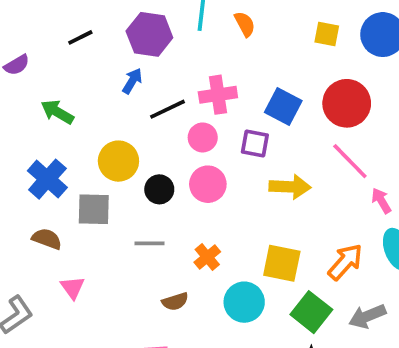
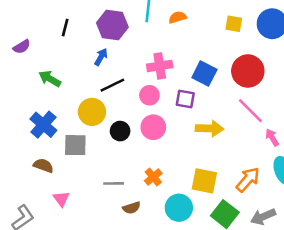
orange semicircle: (245, 24) -> (178, 17), turned -78
black line: (80, 37) -> (65, 28), turned -48
black line: (167, 109) -> (112, 85), moved
gray line: (149, 243) -> (114, 183), moved

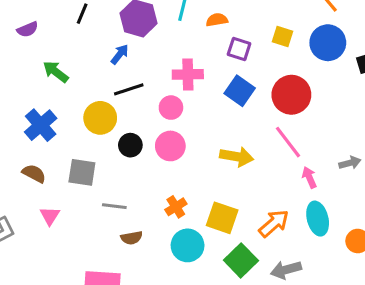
purple square: (185, 99) -> (239, 49), moved
gray square: (75, 145) -> (82, 172), moved
orange cross: (153, 177) -> (176, 207), moved

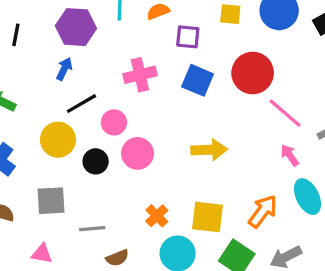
pink circle: (171, 108) -> (114, 122), moved
pink line: (288, 142) -> (285, 113), moved
pink triangle: (50, 216) -> (42, 254), moved, turned -40

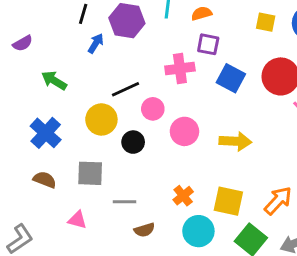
black line: (16, 35) -> (83, 14), moved
purple square: (188, 37) -> (208, 44), moved
blue arrow: (64, 69) -> (96, 43), moved
pink circle: (138, 153) -> (184, 131), moved

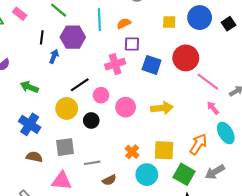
pink triangle: (77, 220) -> (62, 181), size x1.5

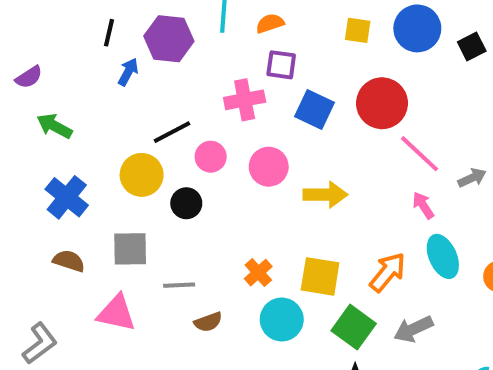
green arrow: (29, 87) -> (54, 126), moved
pink circle: (126, 107) -> (269, 167), moved

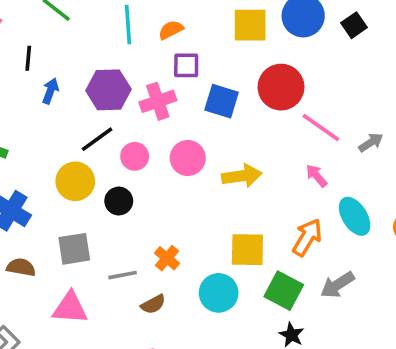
yellow square: (358, 30) -> (250, 25), size x1.5
purple hexagon: (169, 39) -> (108, 90), moved
pink arrow: (423, 205) -> (317, 176), moved
orange cross: (258, 273) -> (167, 258), moved

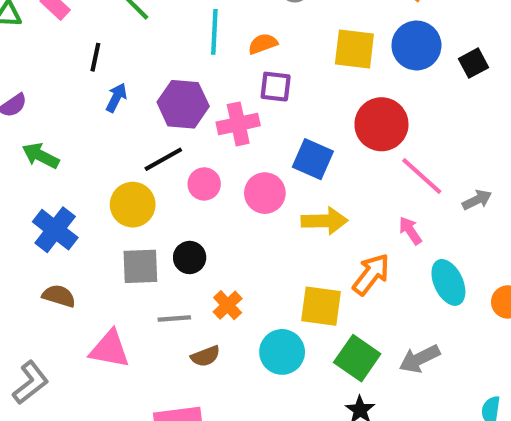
blue square: (222, 101) -> (313, 159), moved
black circle: (119, 201) -> (190, 257), moved
orange arrow: (307, 237) -> (371, 274), moved
gray square: (74, 249) -> (140, 266), moved

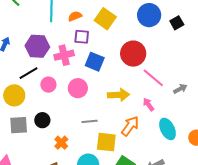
yellow square: (354, 49) -> (105, 19), moved, turned 30
blue square: (313, 159) -> (95, 62), moved
yellow arrow: (325, 221) -> (119, 95), moved
gray line: (174, 319) -> (90, 121), moved

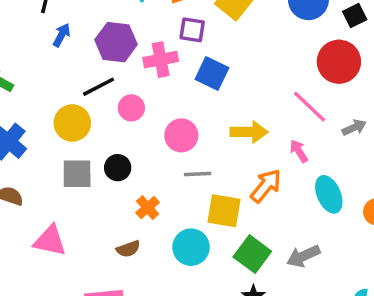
red circle: (133, 54) -> (339, 62), moved
pink circle: (78, 88) -> (181, 135), moved

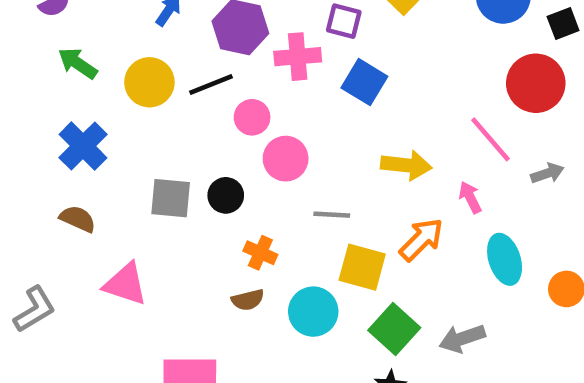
yellow circle: (72, 123) -> (149, 82), moved
pink circle: (181, 135) -> (286, 159), moved
orange cross: (148, 208) -> (260, 253), turned -30
brown semicircle: (128, 249) -> (248, 300), moved

